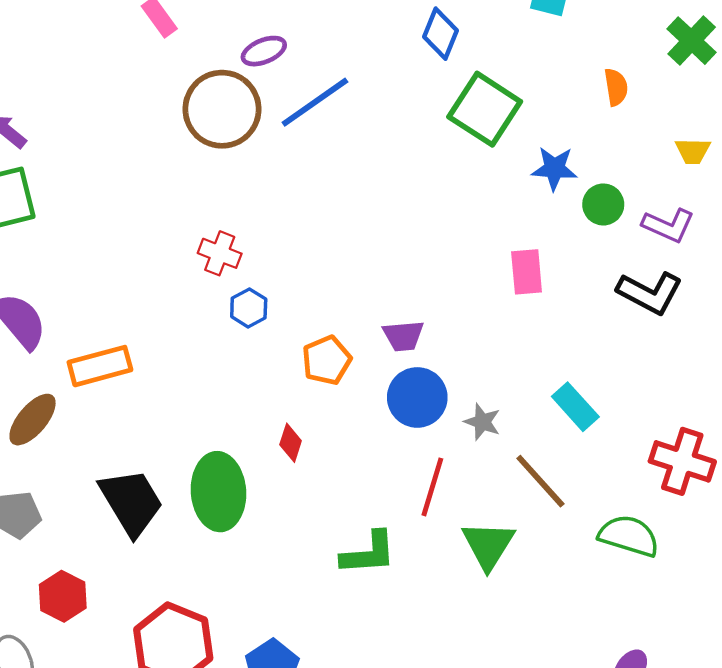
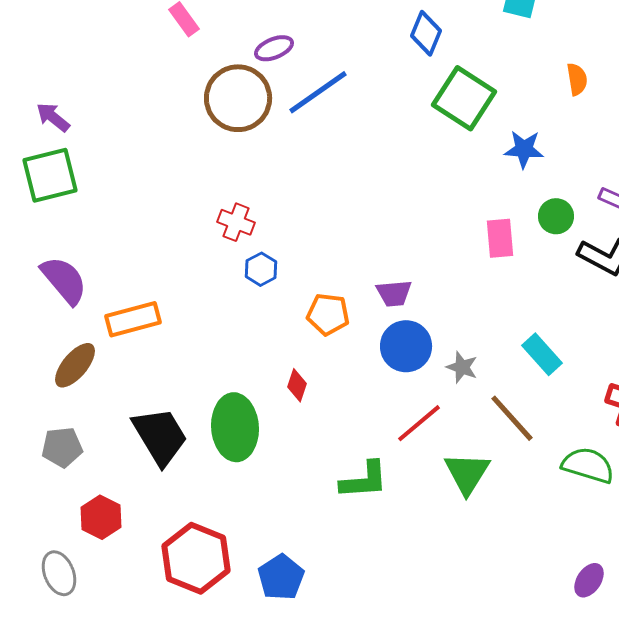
green circle: (603, 204) -> (556, 216), moved
orange pentagon: (327, 360) -> (328, 314), turned 30
red line: (432, 487) -> (419, 423), turned 33

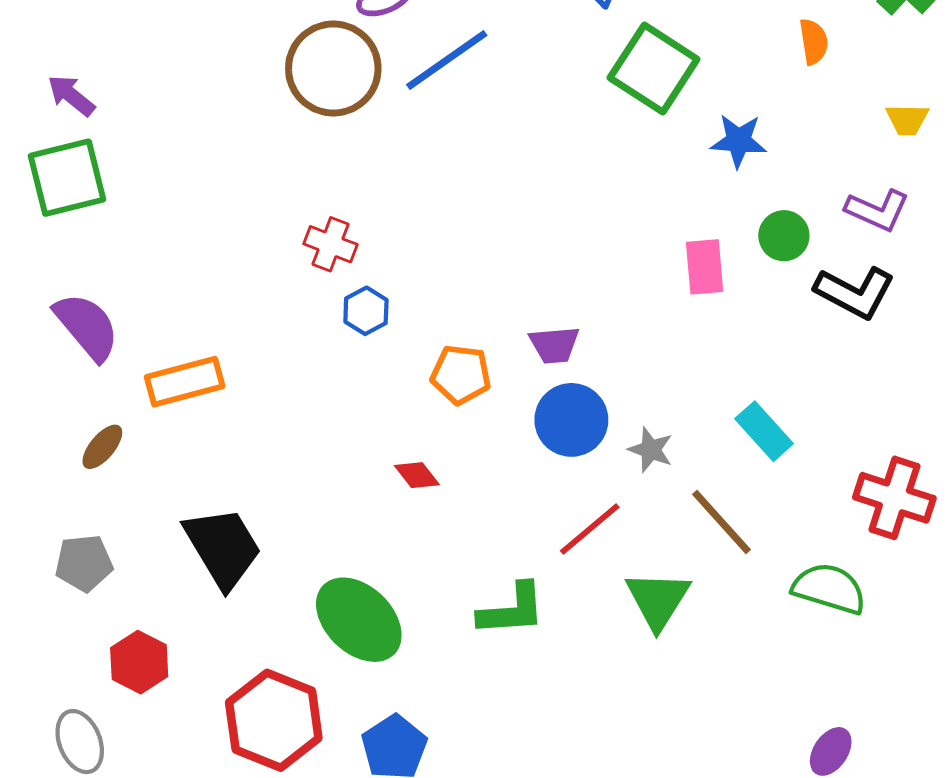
brown ellipse: (75, 365) -> (102, 447), size x0.7
red diamond: (297, 385) -> (417, 475), turned -56
green ellipse: (235, 427) -> (359, 620), moved, turned -42

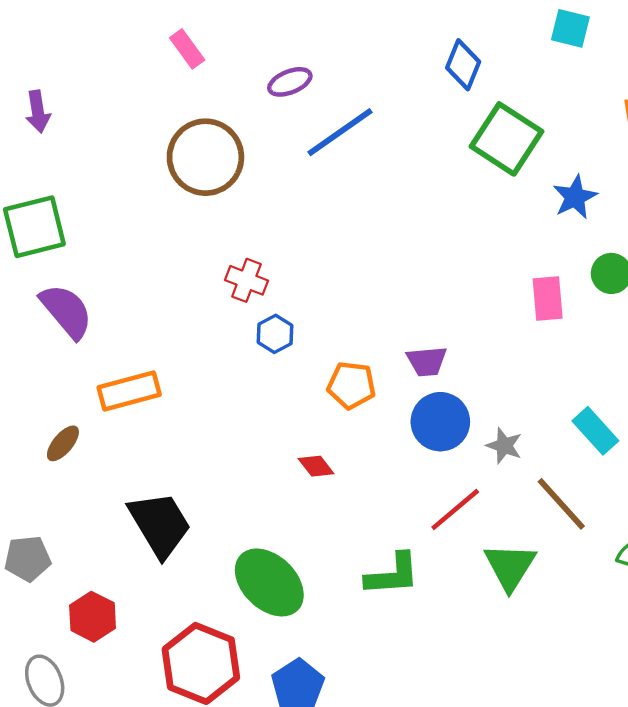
brown circle: (333, 69) -> (205, 157), moved
purple arrow: (71, 95) -> (38, 112), moved, turned -138
blue star: (739, 141) -> (575, 197), turned -30
purple semicircle: (87, 326) -> (66, 311), moved
gray pentagon: (84, 563) -> (28, 559), moved

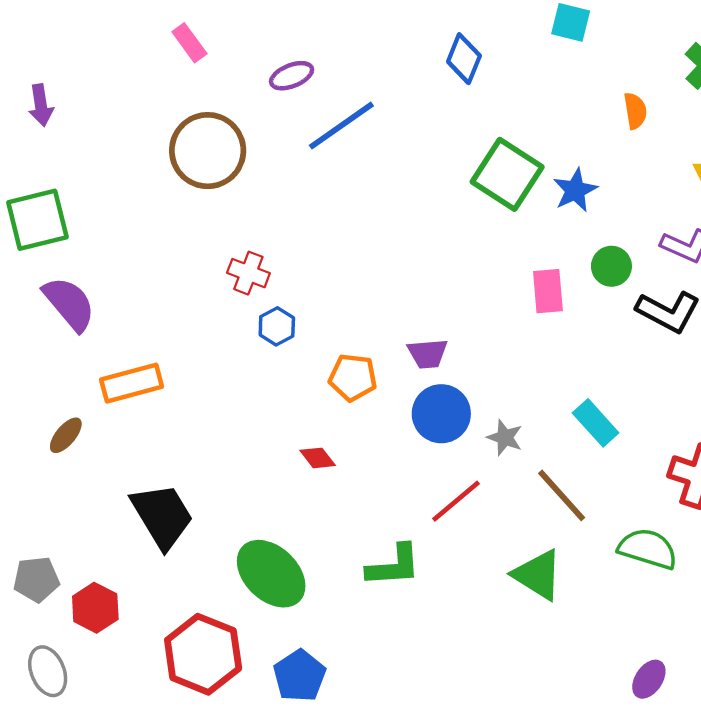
green square: (506, 139) -> (507, 174), moved
gray pentagon: (28, 559) -> (36, 579), moved
green triangle: (510, 567) -> (538, 575), moved, turned -30

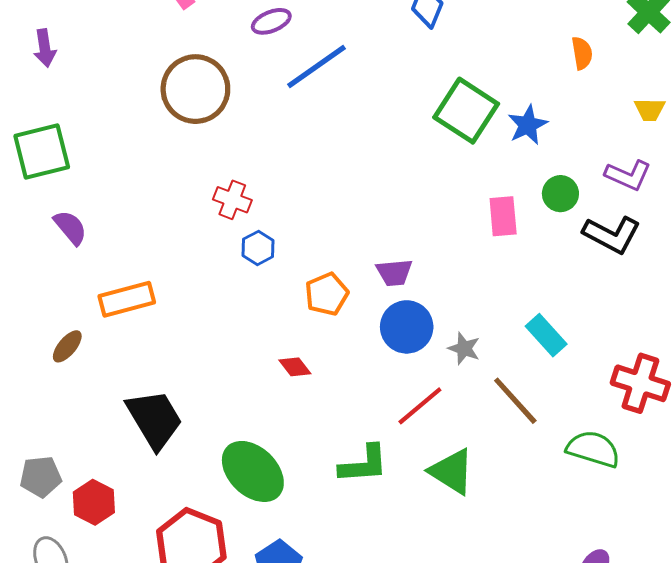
purple semicircle: (69, 304) -> (70, 227), size x0.7
orange pentagon: (353, 377) -> (327, 294), turned -30
green triangle: (538, 575) -> (452, 471), moved

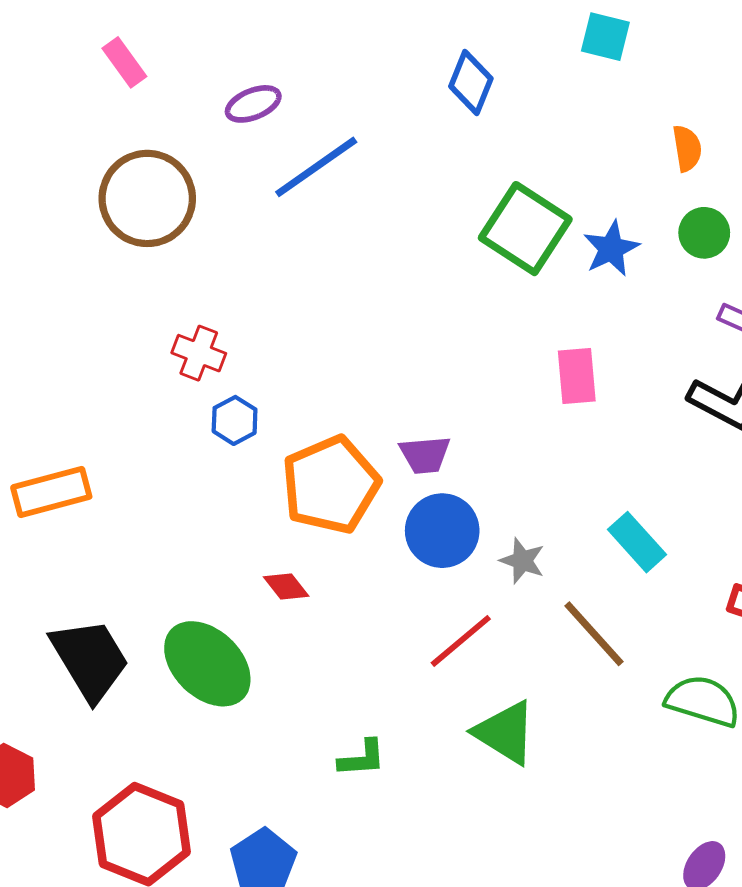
green circle: (560, 194) -> (704, 233), moved
orange pentagon: (327, 294) -> (331, 485), size x1.6
green L-shape: (364, 464) -> (362, 758), moved, size x0.7
green ellipse: (253, 471) -> (207, 664), moved

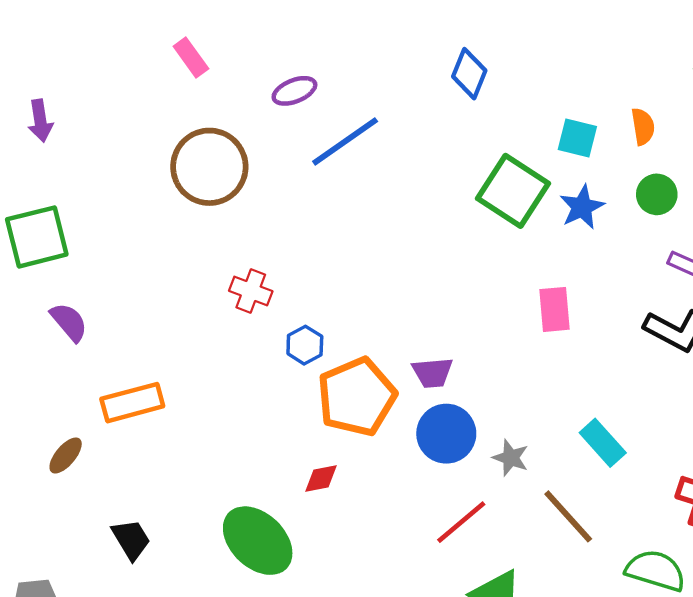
cyan square: (605, 37) -> (577, 138), moved
blue hexagon: (235, 420) -> (305, 345), moved
red diamond: (286, 586) -> (321, 478), turned -63
black trapezoid: (90, 660) -> (131, 539), moved, size x0.6

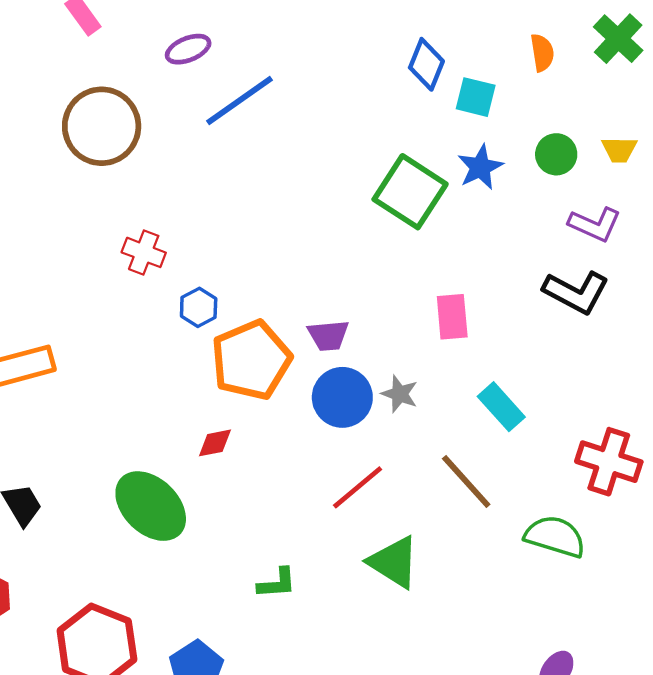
blue diamond: (469, 74) -> (426, 64), moved
orange semicircle: (643, 127) -> (542, 53), moved
green square: (513, 191) -> (410, 192), moved
pink rectangle: (554, 309) -> (452, 317), moved
gray star: (511, 458) -> (400, 394), moved

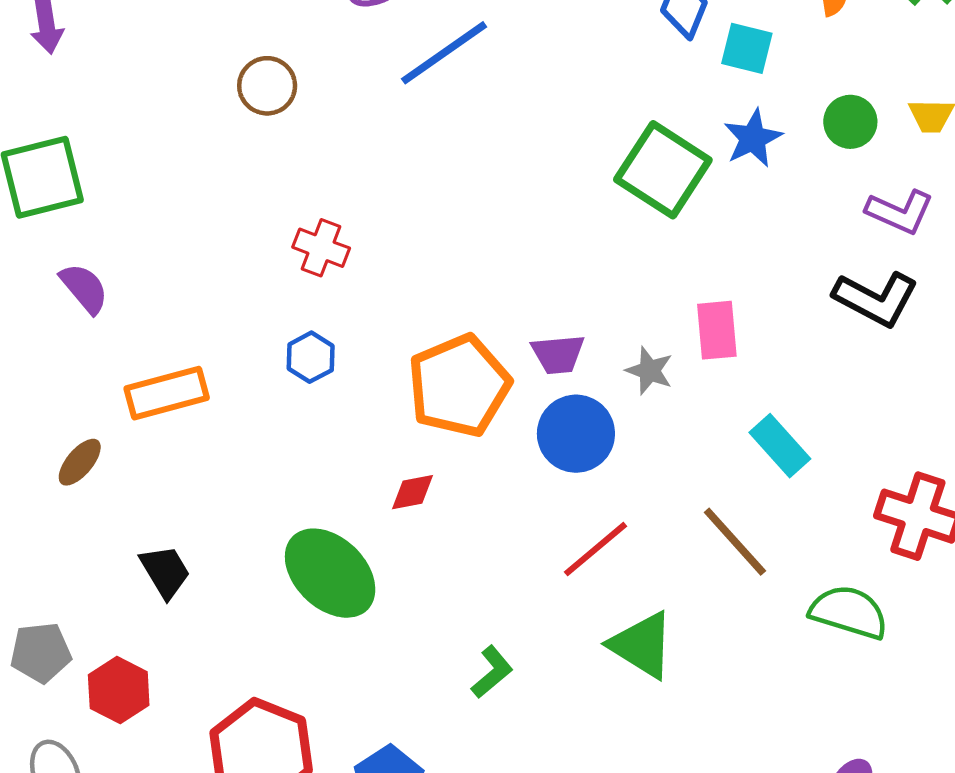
brown circle: (102, 126) -> (267, 86), size x0.6
blue hexagon: (199, 307) -> (311, 357), moved
gray star: (400, 394) -> (649, 371), moved
green L-shape: (277, 583) -> (492, 672), turned -36

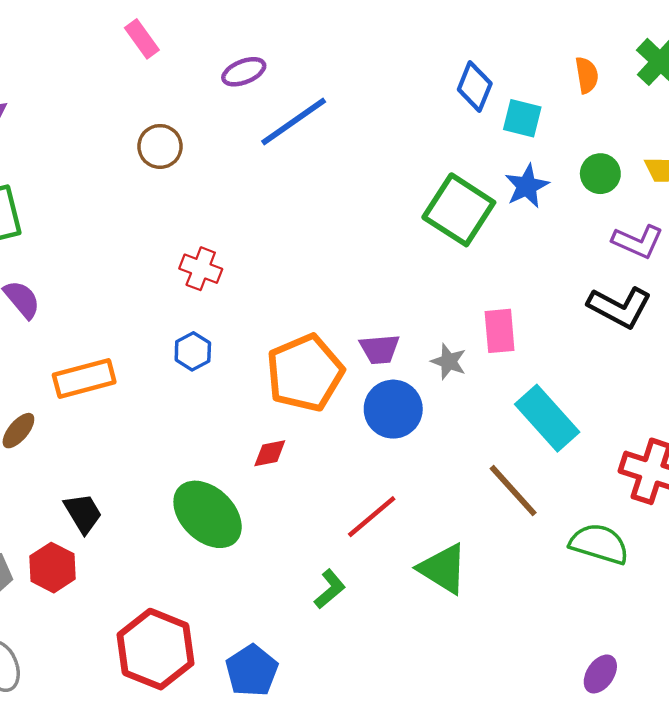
cyan rectangle: (780, 446) -> (547, 418), size x1.4
red line: (595, 549) -> (372, 517), moved
red hexagon: (119, 690) -> (52, 568), moved

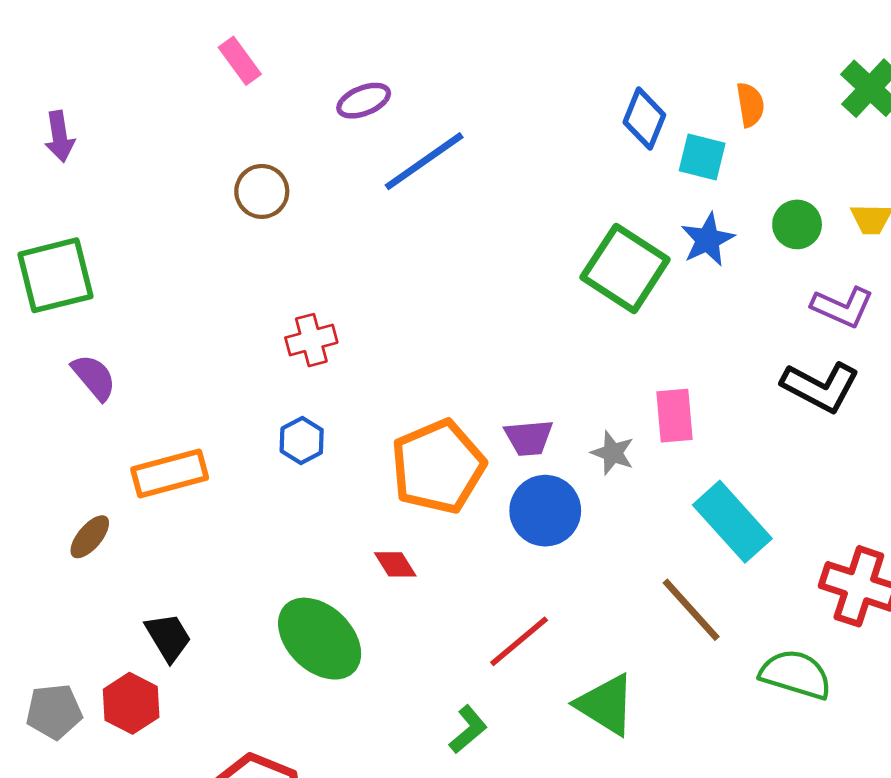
orange semicircle: (587, 75) -> (750, 105), moved
red cross: (201, 269) -> (311, 340), turned -36
red diamond: (270, 453) -> (395, 564), turned 69

